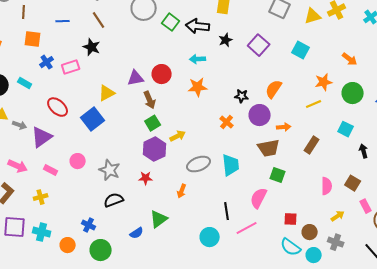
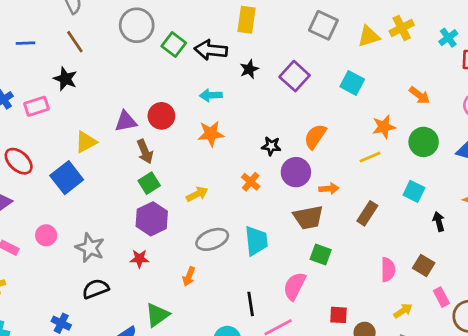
yellow arrow: (178, 136) -> (197, 194), moved

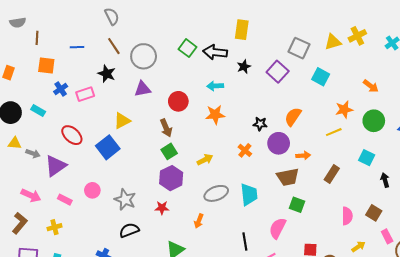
gray circle: (137, 25) -> (144, 56), moved
gray square: (323, 25) -> (299, 48), moved
purple triangle: (126, 121) -> (143, 89), moved

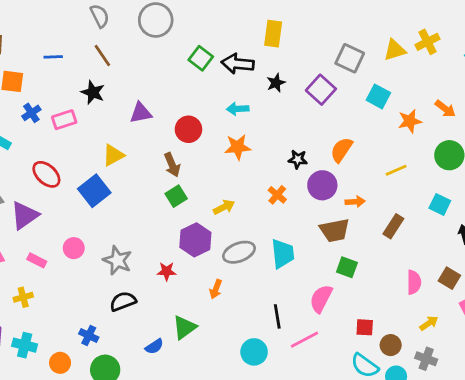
gray circle: (144, 56) -> (156, 20), moved
orange star: (344, 109) -> (410, 121), moved
purple hexagon: (171, 178) -> (195, 240), moved

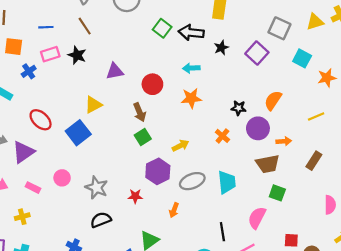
pink rectangle: (64, 120) -> (50, 54), moved

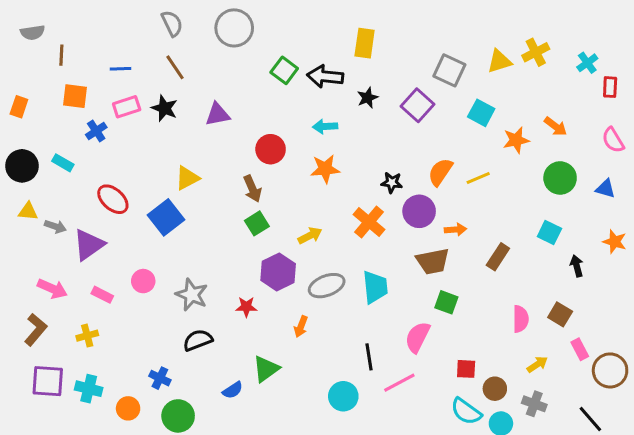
purple triangle: (115, 71) -> (217, 114), moved
yellow line: (316, 117) -> (478, 178), moved
orange cross: (222, 136) -> (369, 222), size x1.5

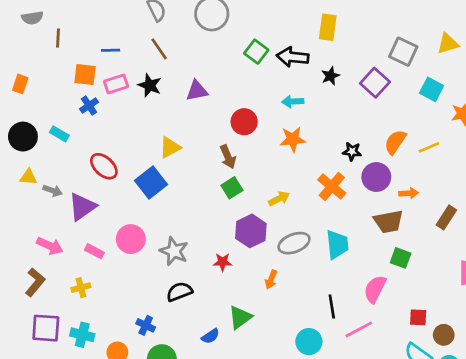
orange square: (75, 96) -> (85, 75), moved
pink circle: (143, 281) -> (131, 239), size x1.4

